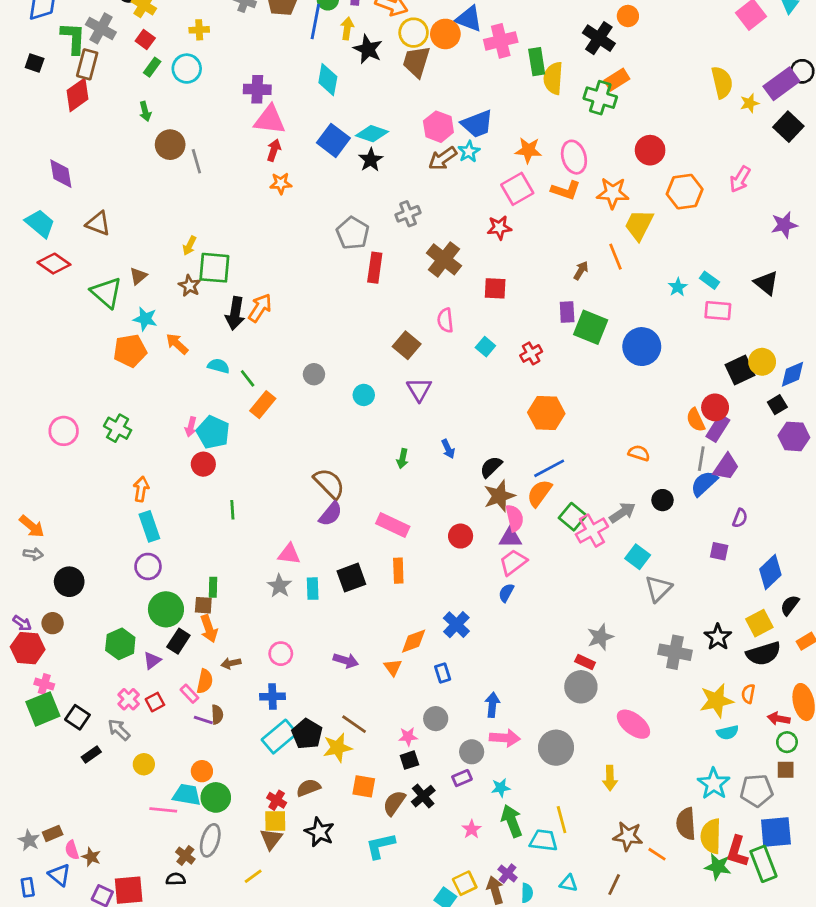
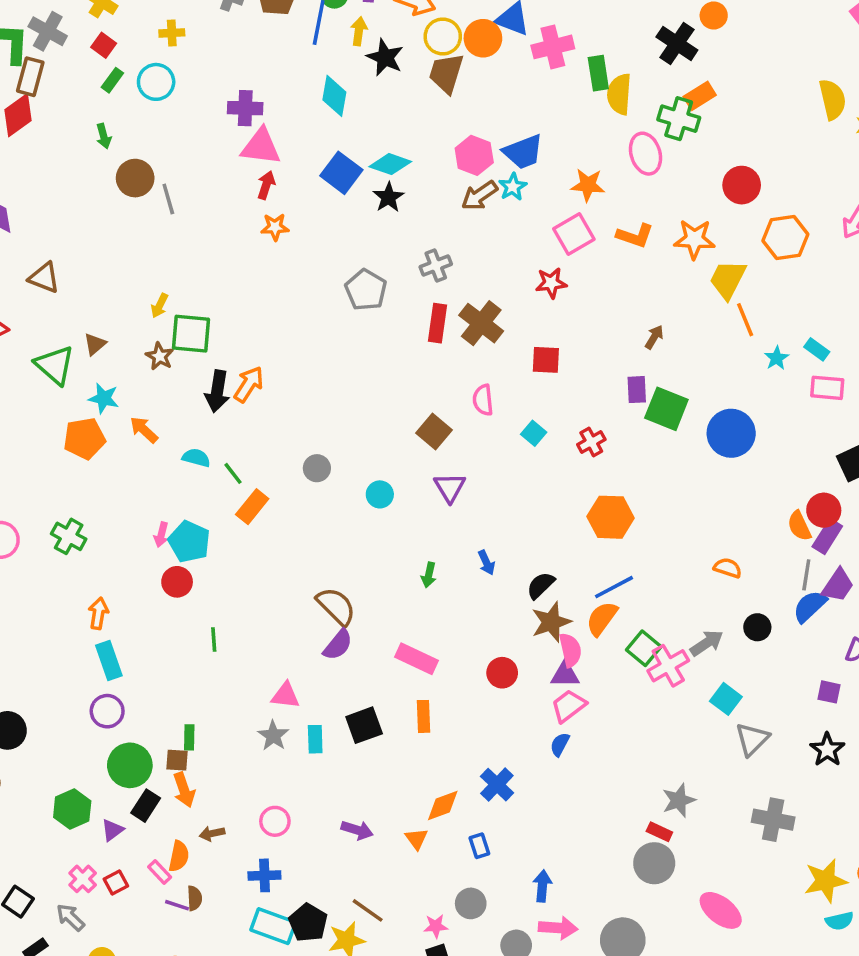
pink ellipse: (574, 157) -> (645, 154), moved
orange line: (615, 257) -> (745, 320), moved
red rectangle: (375, 268) -> (437, 323), moved
black star: (718, 637) -> (827, 750), moved
cyan rectangle: (279, 737) -> (273, 926), turned 60

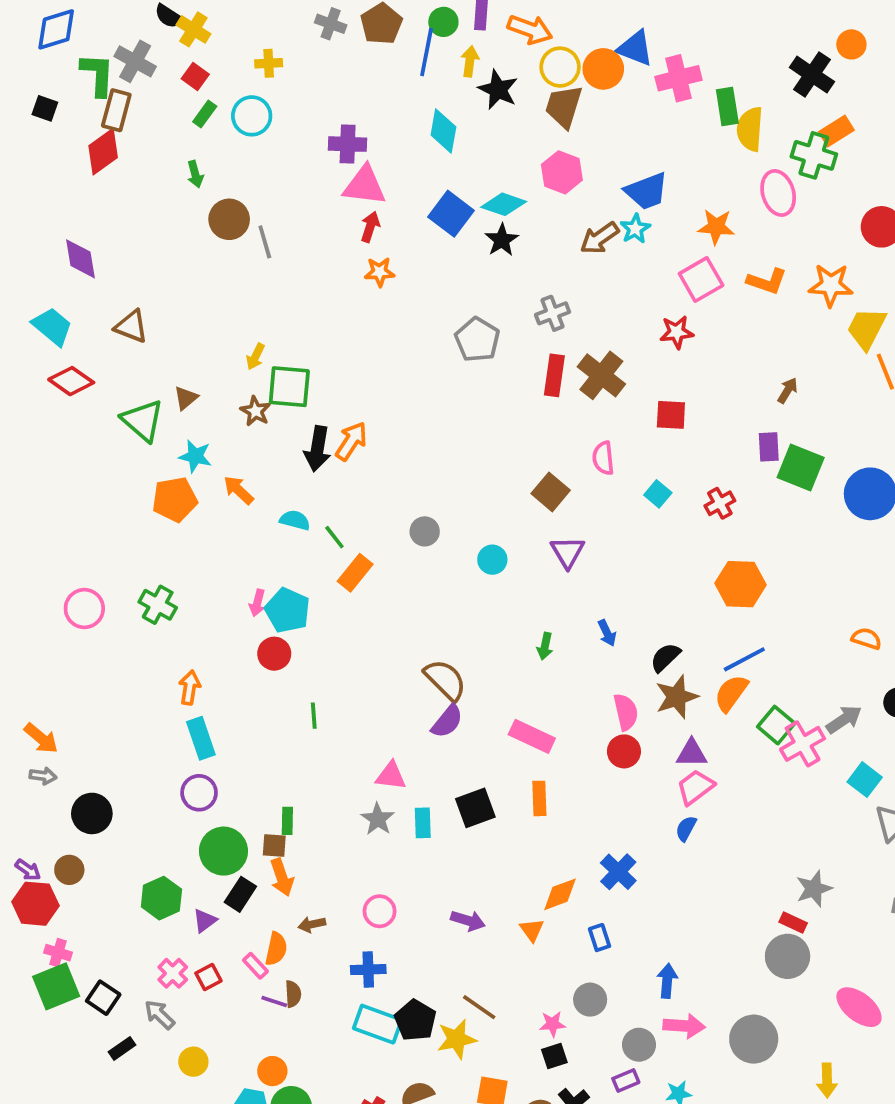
pink hexagon: (474, 155) -> (562, 172), moved
pink semicircle: (570, 650) -> (626, 712), moved

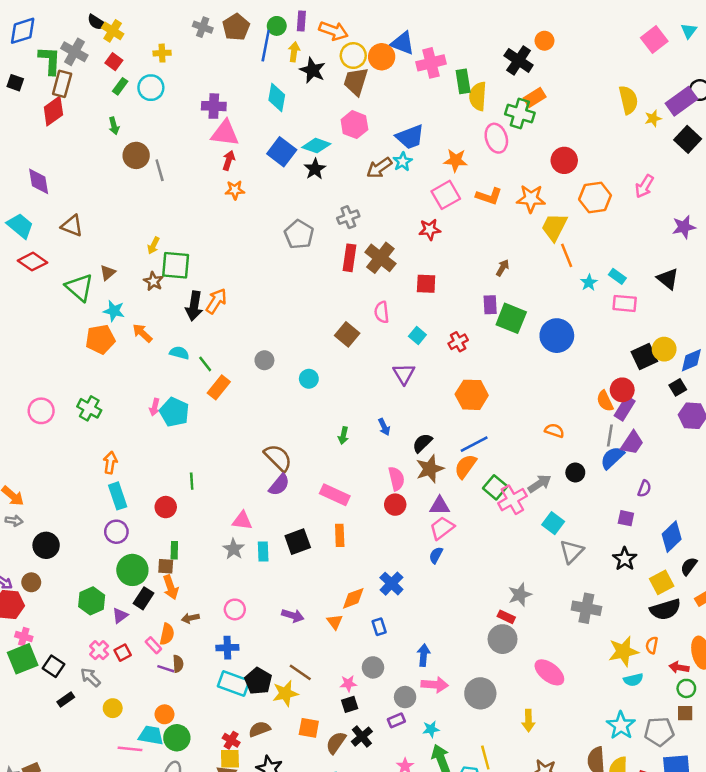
purple triangle: (568, 552) -> (404, 374), moved
red circle: (274, 654) -> (166, 507), moved

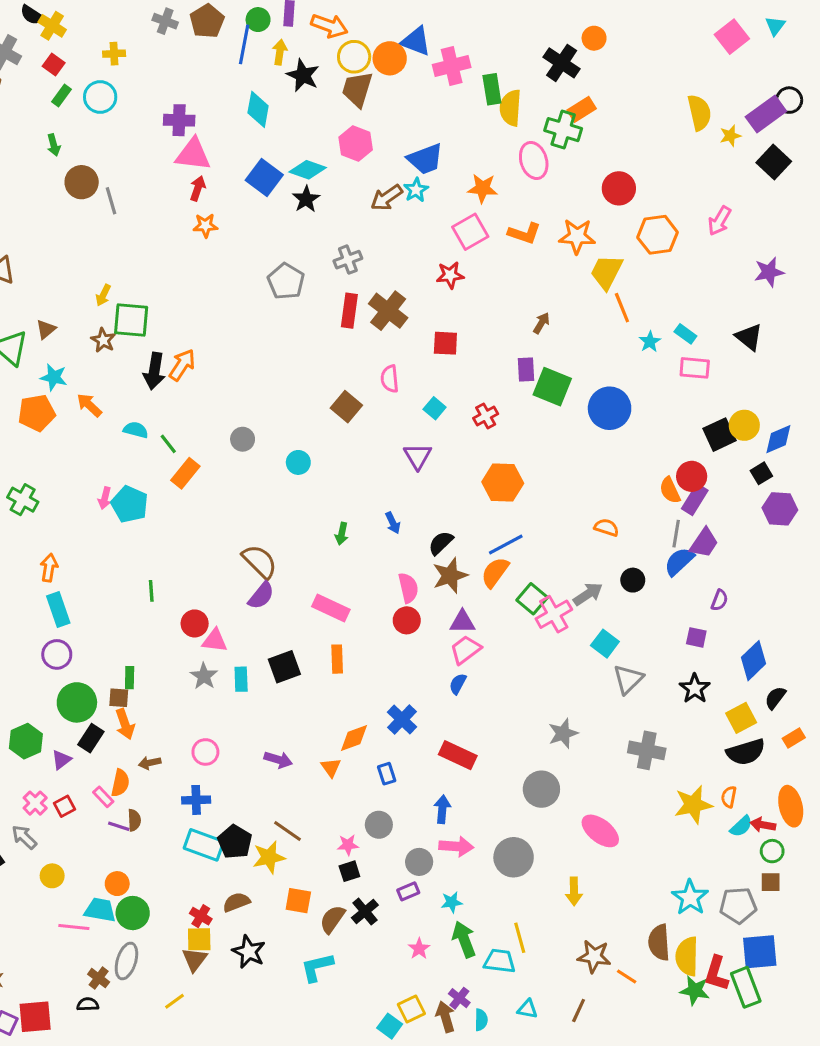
red circle: (166, 507) -> (195, 623), moved
red rectangle: (506, 617) -> (458, 755), moved, size x1.6
cyan semicircle: (633, 680) -> (741, 826), moved, turned -30

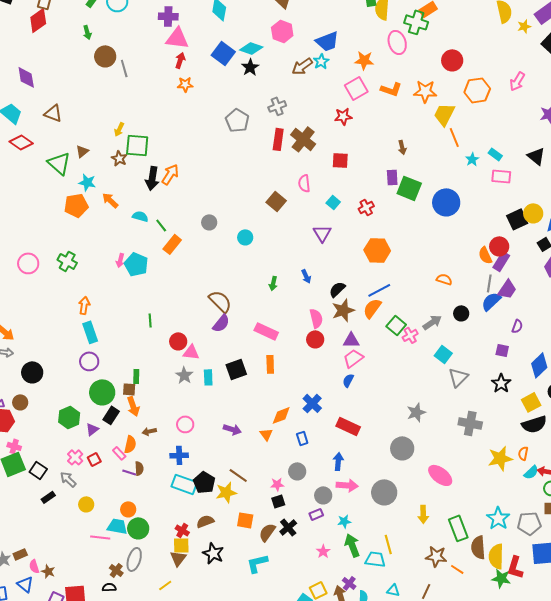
brown arrow: (541, 323) -> (402, 147), turned 136
pink cross: (554, 614) -> (410, 335), size x0.7
green rectangle: (746, 987) -> (458, 528), moved

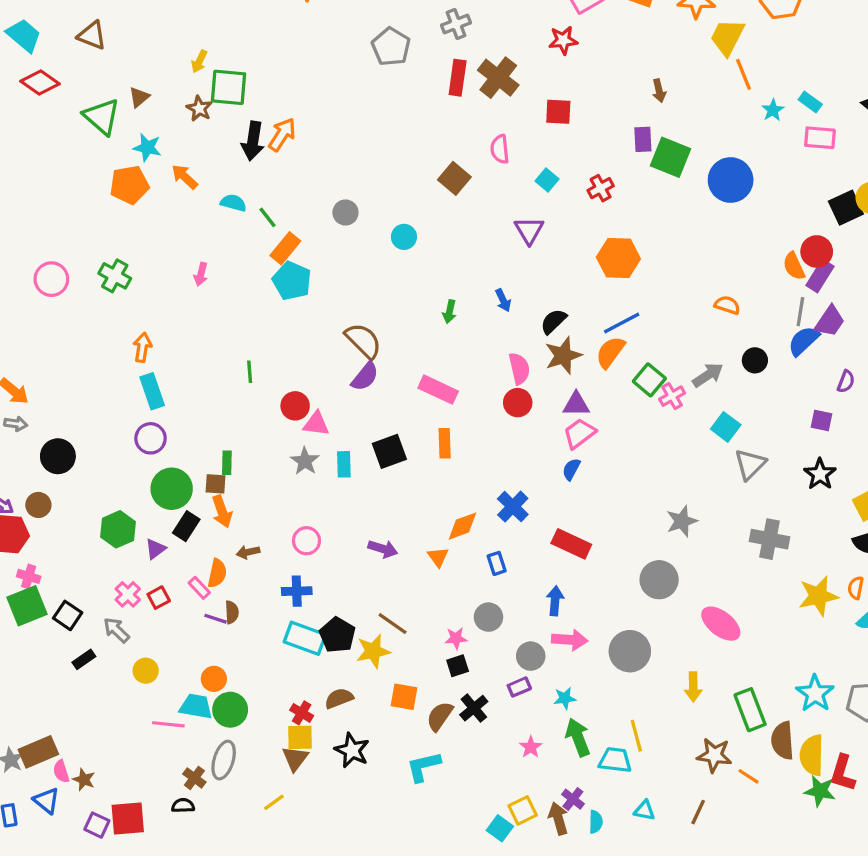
cyan pentagon: (136, 264) -> (292, 281), moved
brown rectangle: (20, 554) -> (38, 752), size x1.6

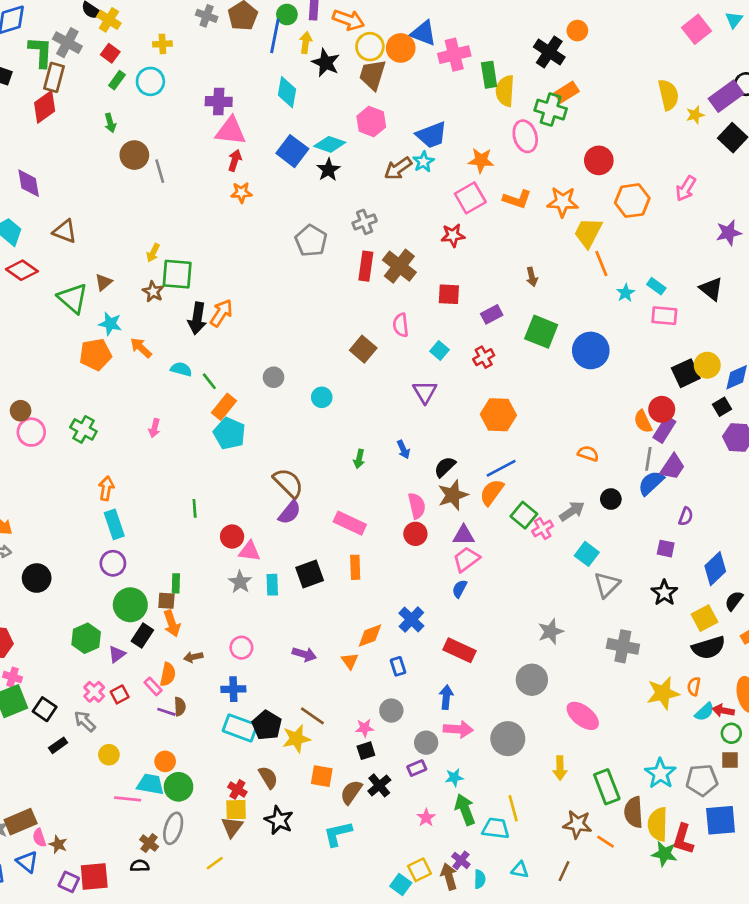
purple rectangle: (643, 139) -> (492, 314), moved, turned 65
brown circle: (38, 505) -> (21, 411), moved
brown semicircle: (339, 698) -> (268, 777), turned 80

